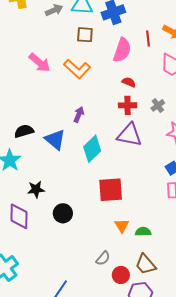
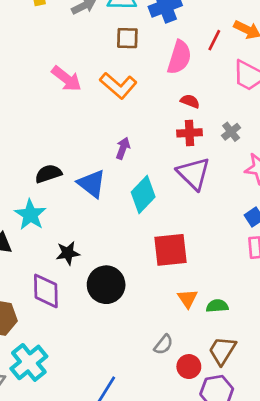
red line: (148, 38) -> (214, 40), turned 35
purple triangle: (129, 135) -> (194, 173), turned 36
black circle: (63, 213) -> (106, 285), size x1.4
brown trapezoid: (146, 264) -> (222, 351), turned 75

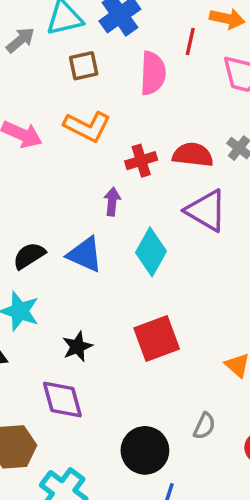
red semicircle: (190, 101) -> (193, 155), moved, size x1.6
red cross: (189, 133) -> (141, 161), moved
red square: (170, 250) -> (157, 338), moved
black circle: (106, 285) -> (145, 450), moved
gray semicircle: (163, 345) -> (204, 426), moved

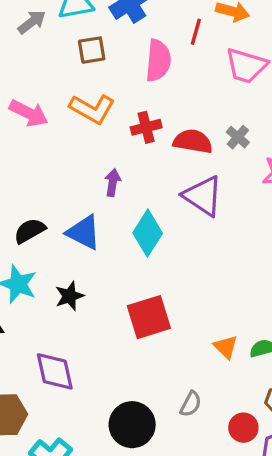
red cross: (141, 161) -> (146, 127), moved
black star: (77, 347) -> (69, 296), moved

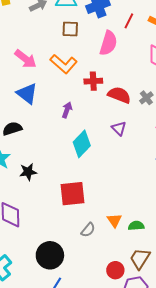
red line: (196, 32) -> (129, 21), moved
purple triangle: (203, 196) -> (119, 128), size x0.6
blue triangle: (84, 232) -> (27, 94), moved
gray semicircle: (191, 404) -> (88, 230), moved

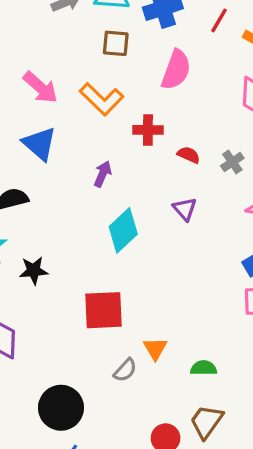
red line: (129, 21) -> (219, 20), moved
red semicircle: (119, 95) -> (189, 155), size x0.6
orange triangle: (114, 220) -> (155, 349), moved

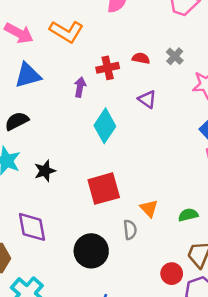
red cross: (148, 130) -> (108, 68), moved
blue triangle: (40, 144) -> (28, 75), turned -44
gray semicircle: (125, 370) -> (130, 230), turned -36
black circle: (61, 408) -> (91, 251), moved

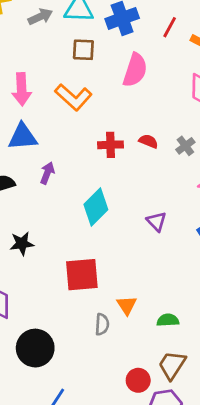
pink arrow: (19, 33) -> (22, 89), turned 48
purple arrow: (80, 87) -> (47, 173), moved
purple triangle: (147, 99) -> (157, 221), moved
black circle: (91, 251) -> (35, 348), moved

